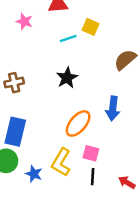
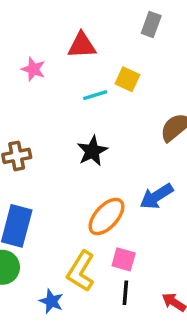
blue arrow: (113, 108) -> (157, 196), turned 50
blue star: (34, 174) -> (51, 301), moved

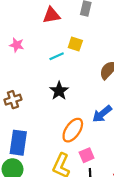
red triangle: (82, 45) -> (51, 15), moved
pink square: (124, 259) -> (87, 155), turned -32

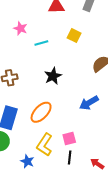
cyan line: (57, 56) -> (41, 43), moved
orange ellipse: (73, 130) -> (41, 112), moved

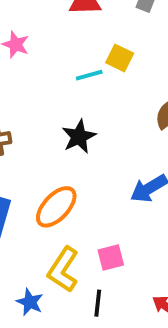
cyan line: (41, 43) -> (89, 75), moved
black line: (70, 158) -> (98, 303), moved

